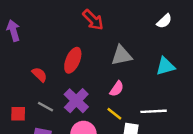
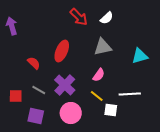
white semicircle: (164, 21) -> (107, 18), moved

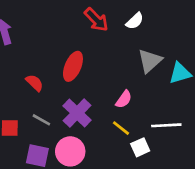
gray triangle: (103, 47) -> (150, 61), moved, turned -30
white square: (111, 110) -> (140, 147), turned -32
pink circle: (71, 113) -> (70, 151), moved

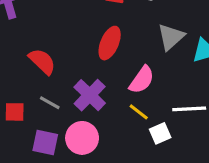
red ellipse: (73, 66) -> (110, 43), moved
red semicircle: (35, 83) -> (42, 61), size x1.4
pink semicircle: (124, 99) -> (142, 80), size x1.4

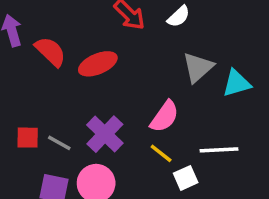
red ellipse: (110, 43) -> (98, 64), moved, turned 44
red semicircle: (42, 61) -> (50, 52), moved
red square: (15, 112) -> (28, 138), moved

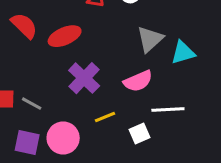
pink semicircle: (165, 117) -> (138, 81), moved, turned 32
purple cross: (105, 134) -> (84, 78), moved
yellow line: (161, 153) -> (105, 117), moved, turned -60

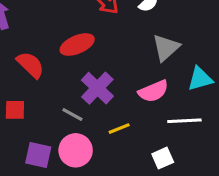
red semicircle: (24, 26) -> (30, 65), moved
cyan triangle: (183, 53) -> (200, 79), moved
gray line: (32, 104) -> (72, 115), moved
white square: (139, 133) -> (163, 158), moved

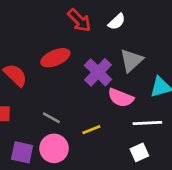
purple cross: (97, 88) -> (98, 72), moved
pink semicircle: (153, 91) -> (121, 98), turned 45
white square: (163, 158) -> (139, 152), moved

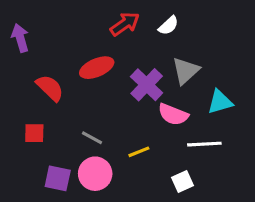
red arrow: (79, 20) -> (125, 24), turned -80
white square: (139, 152) -> (182, 181), moved

